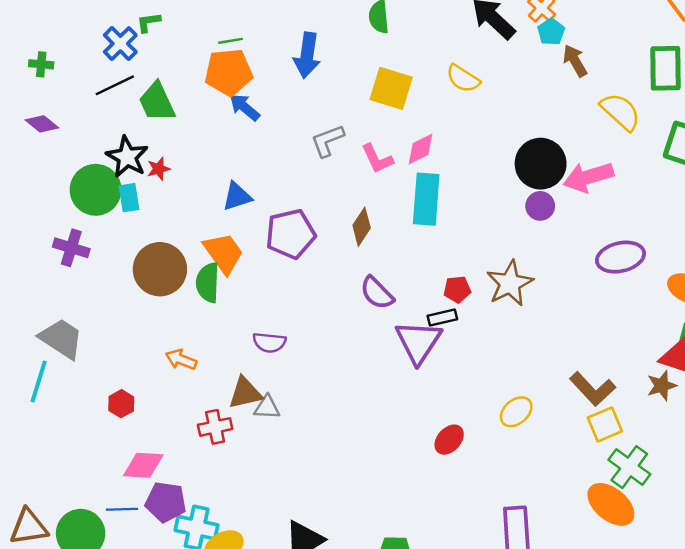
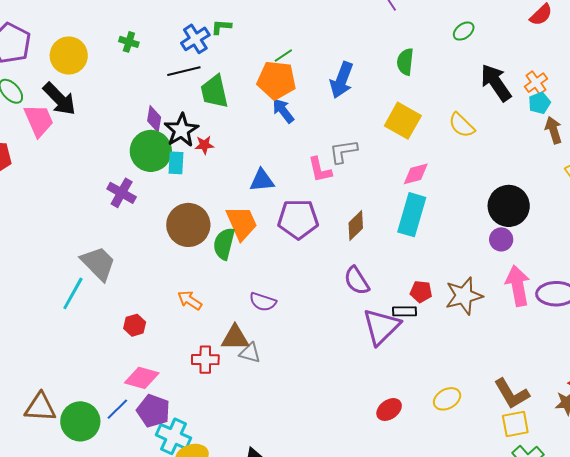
green line: (231, 41) -> (283, 56), turned -36
purple diamond: (42, 124) -> (154, 119), moved, turned 48
pink L-shape: (377, 159) -> (320, 170), moved
pink arrow: (588, 177) -> (518, 286), moved, turned 84
blue line: (122, 509) -> (117, 409), turned -55

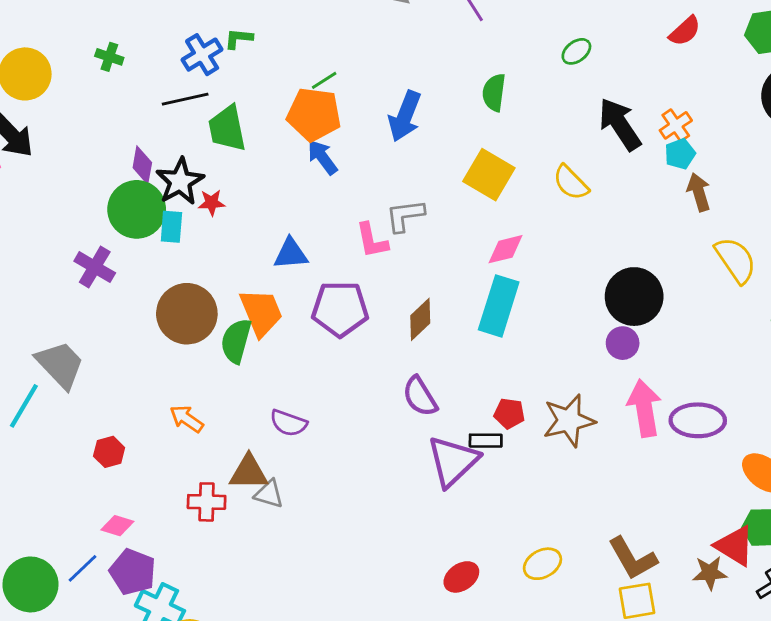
pink diamond: (142, 378) -> (117, 526), size x0.7

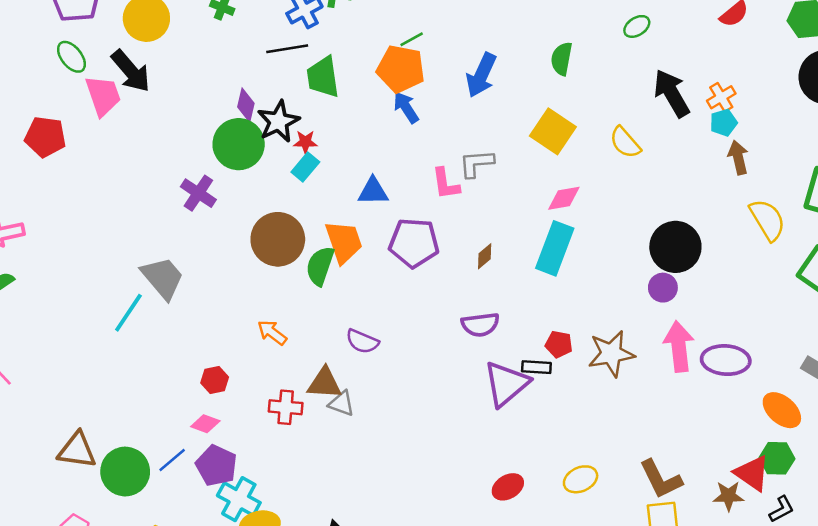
cyan rectangle: (171, 227) -> (305, 167), moved, turned 32
brown diamond: (420, 319) -> (485, 256), size x0.7
purple semicircle: (420, 396) -> (480, 325), turned -69
red hexagon: (109, 452) -> (215, 380), moved

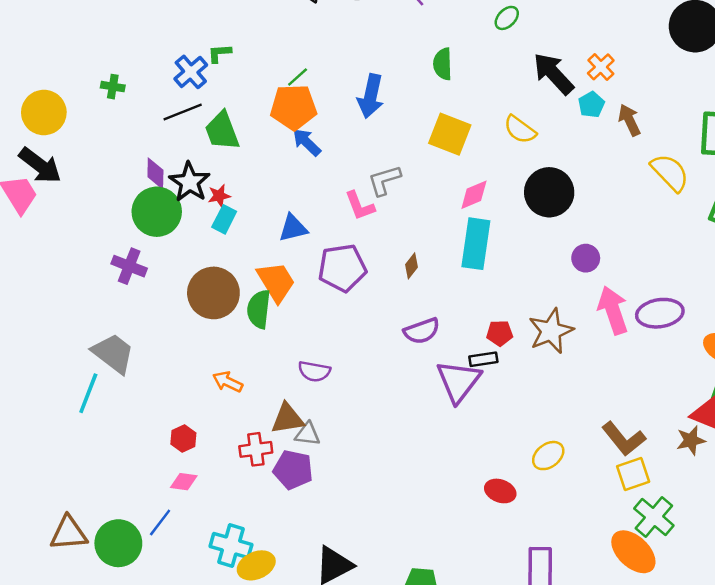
cyan pentagon: (724, 123) -> (591, 105), moved
black circle: (675, 247) -> (549, 192), moved
purple pentagon: (216, 466) -> (293, 470), moved
red ellipse: (508, 487) -> (500, 491), moved, turned 64

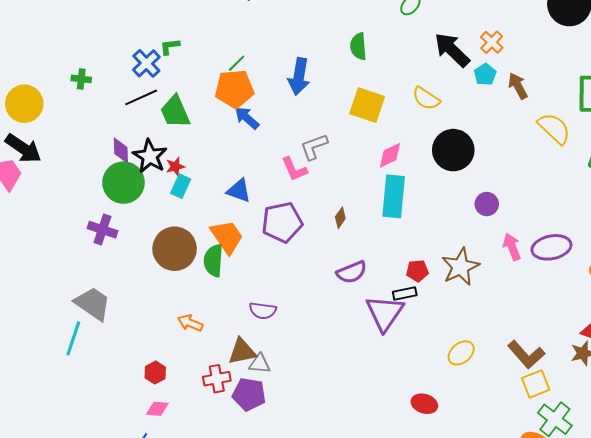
blue triangle: (293, 228) -> (239, 191), turned 36
pink arrow: (613, 310) -> (512, 247), size x0.7
yellow ellipse: (548, 456) -> (461, 353), moved

